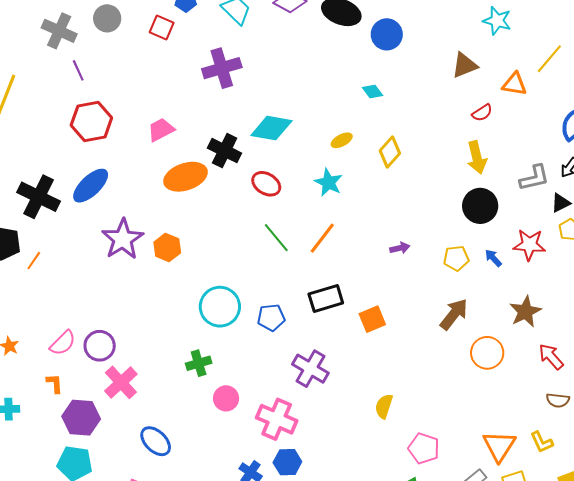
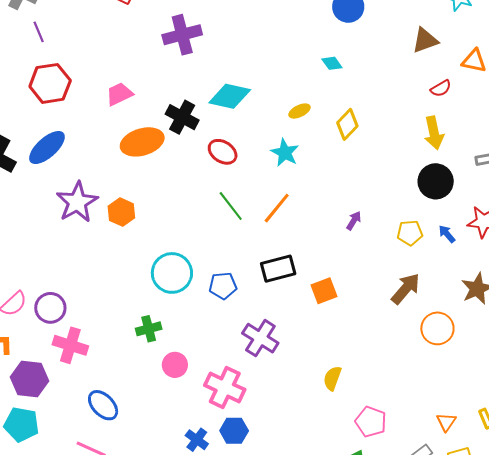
purple arrow: (400, 248) -> (354, 221), turned -48
pink cross: (121, 382) -> (70, 345), turned -32
orange triangle: (499, 446) -> (446, 422), size x0.6

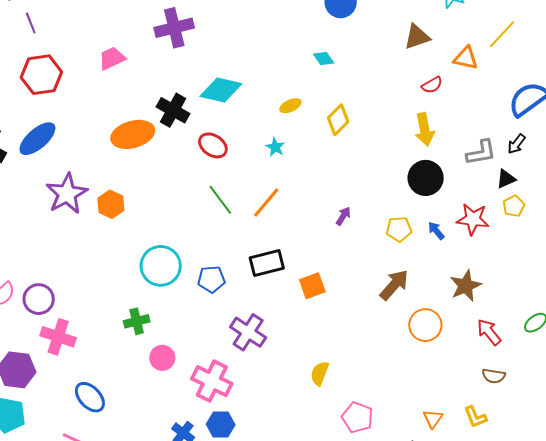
pink trapezoid: (119, 94) -> (112, 58), moved
cyan star: (285, 153) -> (275, 147), size x0.7

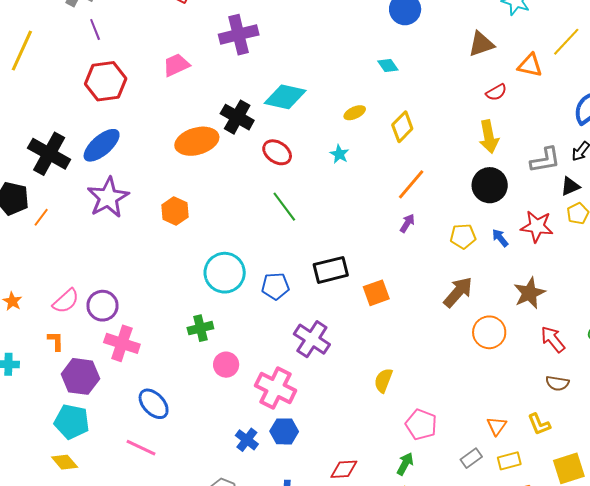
purple star: (67, 194) -> (108, 197), moved
orange line: (266, 202) -> (411, 184), moved

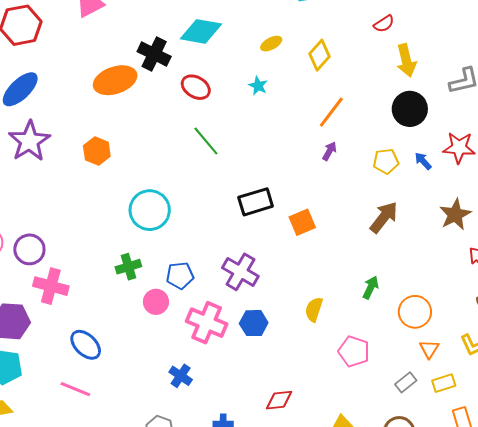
red semicircle: (496, 92) -> (384, 24), moved
blue pentagon: (275, 286) -> (180, 276), moved
orange circle: (489, 332) -> (415, 312), moved
blue hexagon: (284, 431) -> (254, 323), moved
green arrow: (405, 464) -> (371, 287), moved

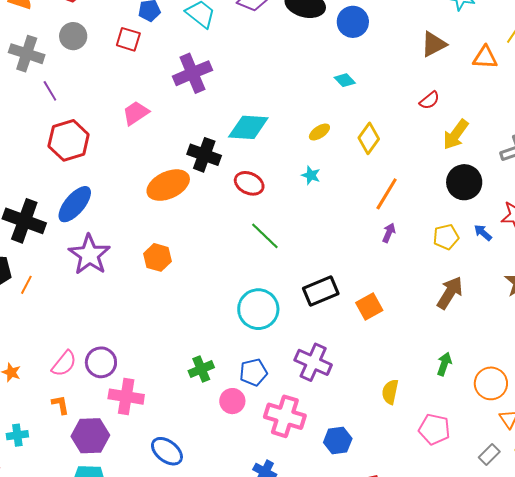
yellow arrow: (406, 61) -> (456, 134), turned 56
cyan circle: (150, 210) -> (258, 309), moved
blue hexagon: (254, 323) -> (338, 441), moved

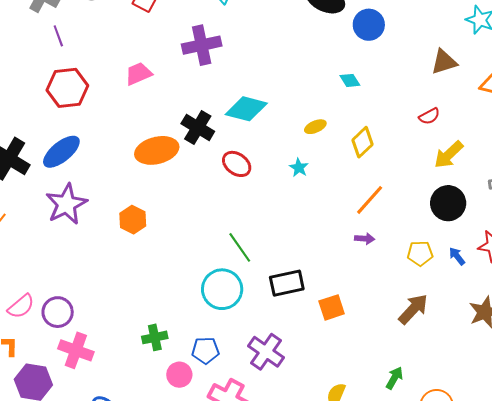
purple arrow: (389, 233) -> (365, 239), turned 60
green line: (265, 236) -> (240, 247), moved

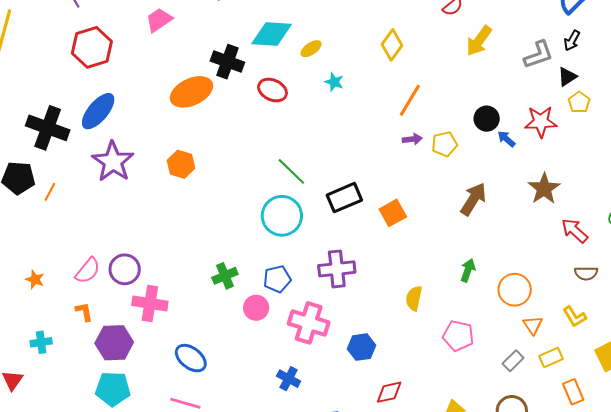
yellow ellipse: (315, 127) -> (311, 49), moved
black circle: (448, 203) -> (487, 119), moved, size x0.7
yellow pentagon: (420, 253) -> (444, 144), moved
purple cross: (266, 352) -> (337, 269), turned -30

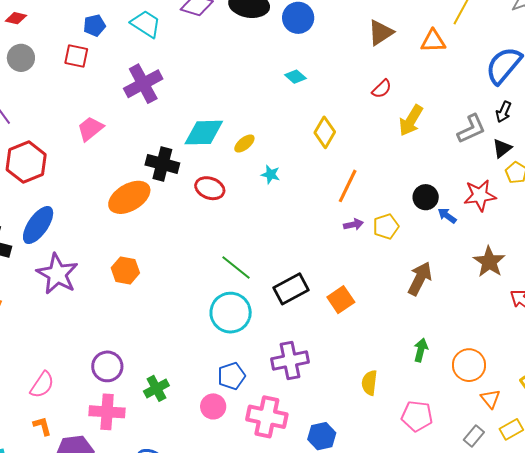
purple circle: (125, 269) -> (107, 366), moved
green cross: (225, 276) -> (156, 388), moved

